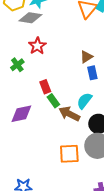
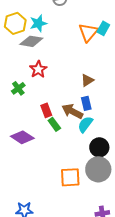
blue rectangle: (92, 73) -> (86, 103), moved
purple diamond: (21, 114) -> (22, 137), turned 45
brown arrow: (69, 114) -> (72, 111), moved

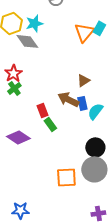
gray diamond: (31, 41) -> (27, 41), turned 45
red star: (38, 69) -> (13, 73), moved
brown arrow: (72, 111) -> (68, 99), moved
cyan semicircle: (85, 124) -> (95, 111), moved

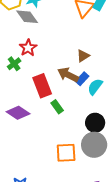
red star: (13, 73) -> (28, 48), moved
blue rectangle: (82, 103) -> (82, 79), turned 56
red rectangle: (42, 110) -> (42, 86), size x1.6
green rectangle: (50, 124) -> (57, 107), moved

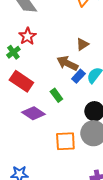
blue rectangle: (82, 79) -> (78, 76), moved
red rectangle: (42, 86) -> (21, 81), moved, turned -35
purple diamond: (18, 113) -> (33, 113), moved

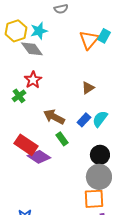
brown arrow: (67, 63) -> (54, 117), moved
red rectangle: (21, 81) -> (26, 145), moved
orange square: (65, 141) -> (94, 199), moved

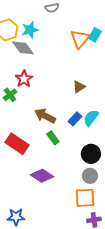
purple diamond: (39, 157) -> (42, 176), moved
gray circle: (99, 177) -> (90, 176), size x0.6

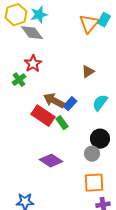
blue rectangle: (75, 119) -> (70, 104), moved
red rectangle: (17, 144) -> (43, 116), moved
gray circle: (90, 176) -> (92, 154), moved

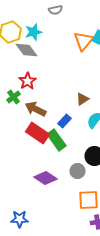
brown triangle: (88, 72) -> (82, 99), moved
brown arrow: (54, 101) -> (36, 109), moved
green rectangle: (62, 123) -> (56, 140), size x1.5
gray circle: (92, 154) -> (78, 171), moved

